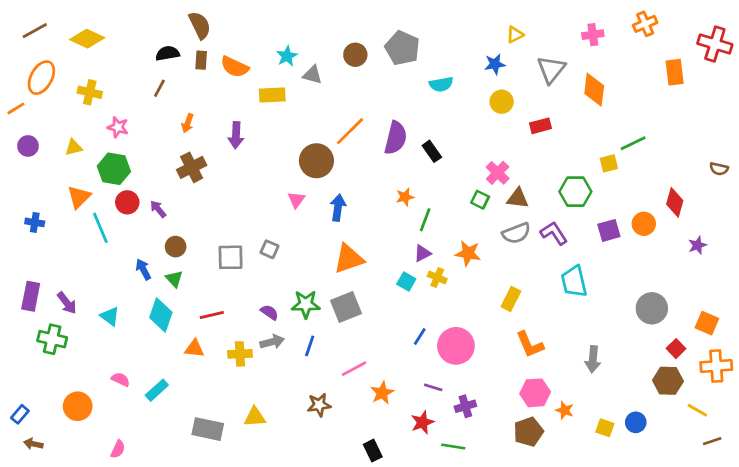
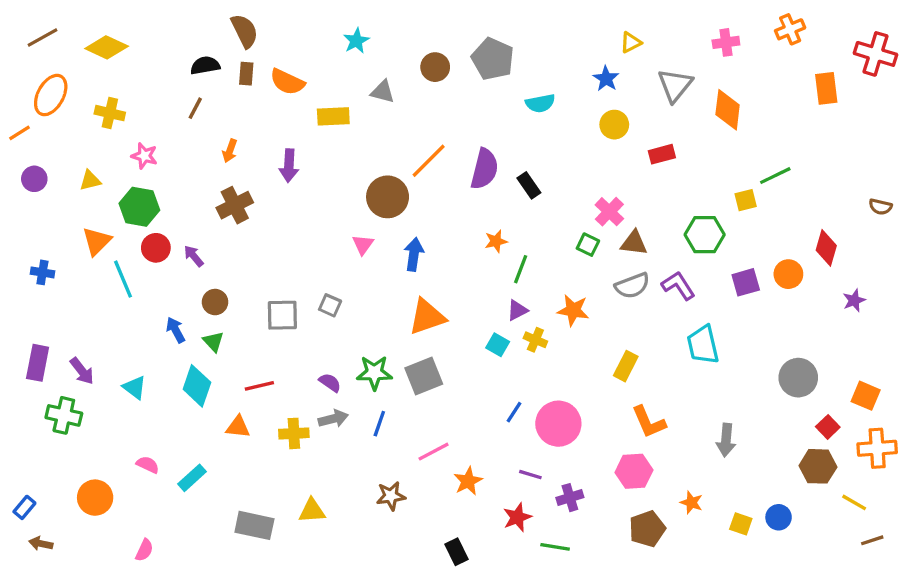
cyan star: (287, 56) -> (356, 41), moved
blue star: (495, 64) -> (606, 79), turned -30
pink hexagon: (535, 393) -> (634, 471), moved

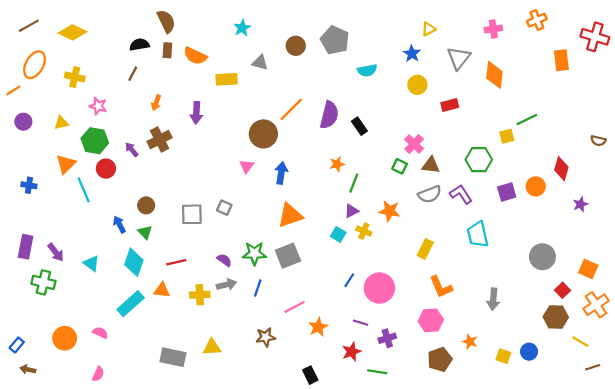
purple arrow: (194, 256) -> (132, 150), moved
orange cross: (877, 448) -> (596, 305), turned -30
pink semicircle: (148, 465) -> (100, 333), moved
cyan rectangle: (192, 478) -> (131, 304), moved, size x1.4

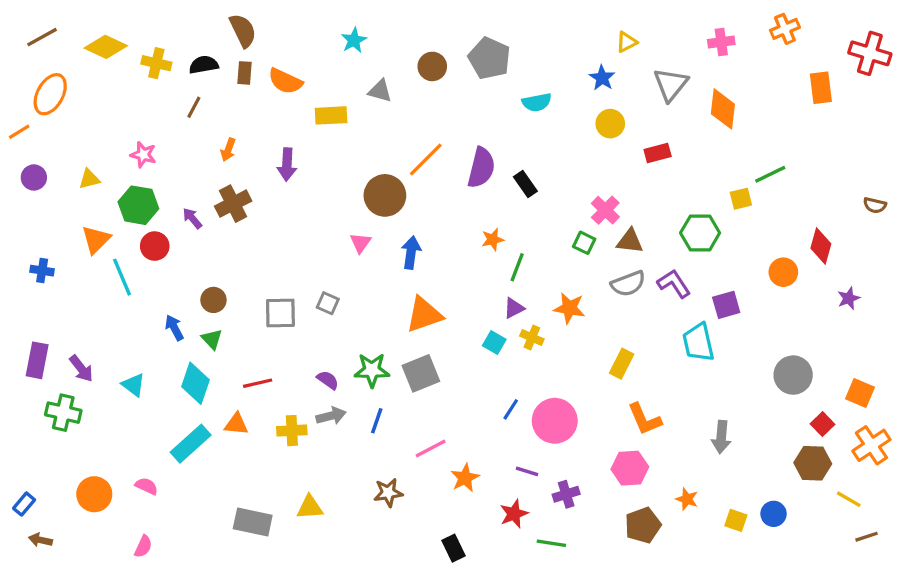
yellow cross: (75, 77) -> (156, 63), moved
purple square: (507, 192) -> (726, 305), moved

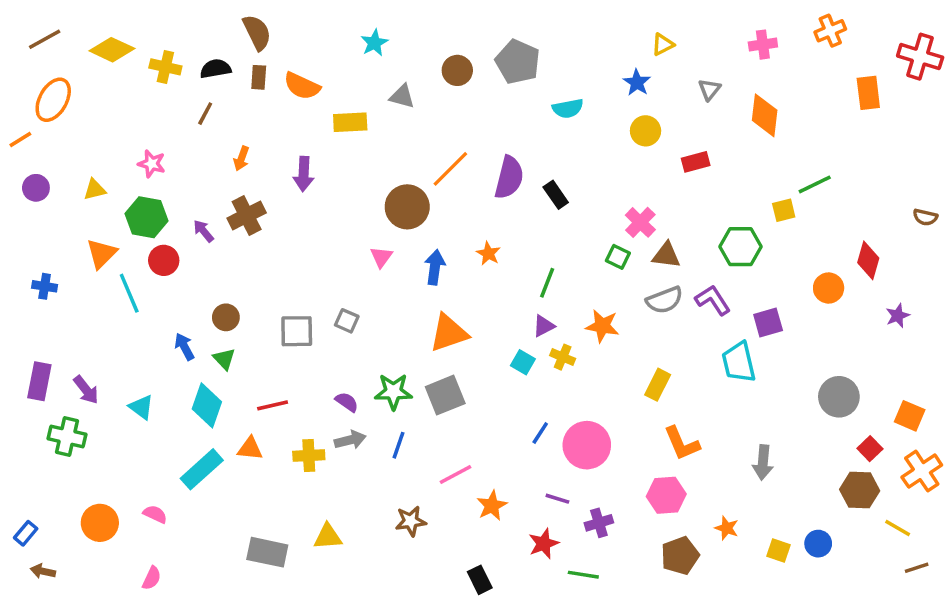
gray triangle: (671, 84) -> (709, 89), size x0.6
orange star: (493, 240) -> (488, 253), moved, turned -30

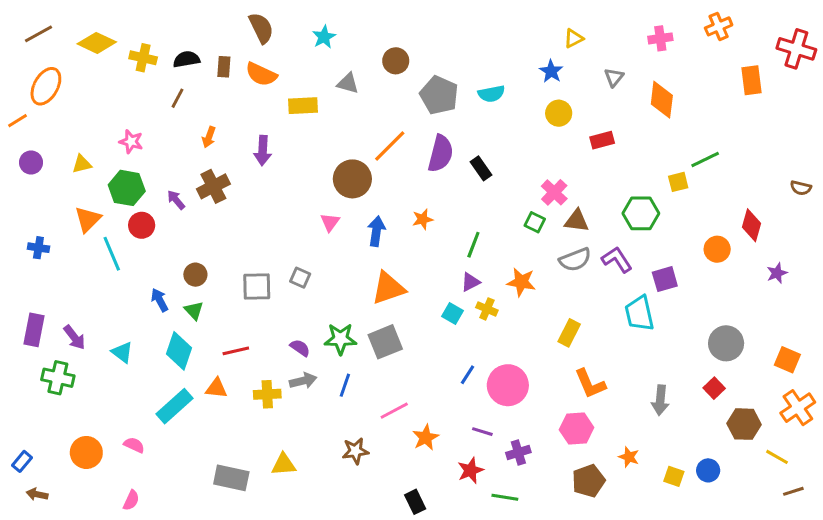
brown semicircle: (257, 32) -> (261, 28), moved
gray pentagon: (518, 62) -> (439, 95), moved
orange star: (488, 253) -> (423, 219), turned 30
red square: (870, 449) -> (714, 388), moved

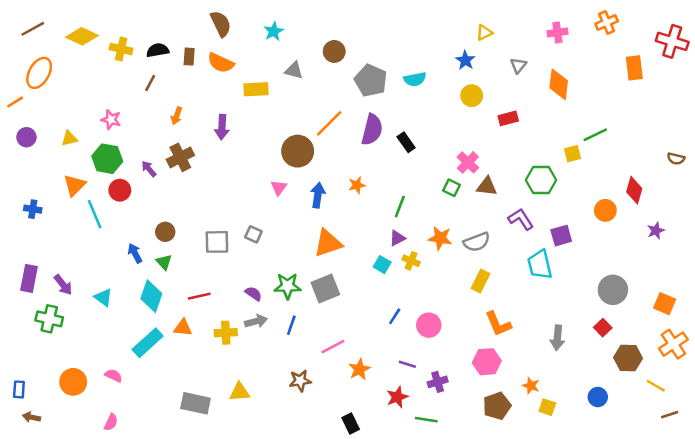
gray semicircle: (575, 260) -> (477, 242), moved
pink circle: (508, 385) -> (429, 325), size x0.7
blue rectangle: (22, 461) -> (19, 389), turned -36
yellow square: (674, 476) -> (547, 407), moved

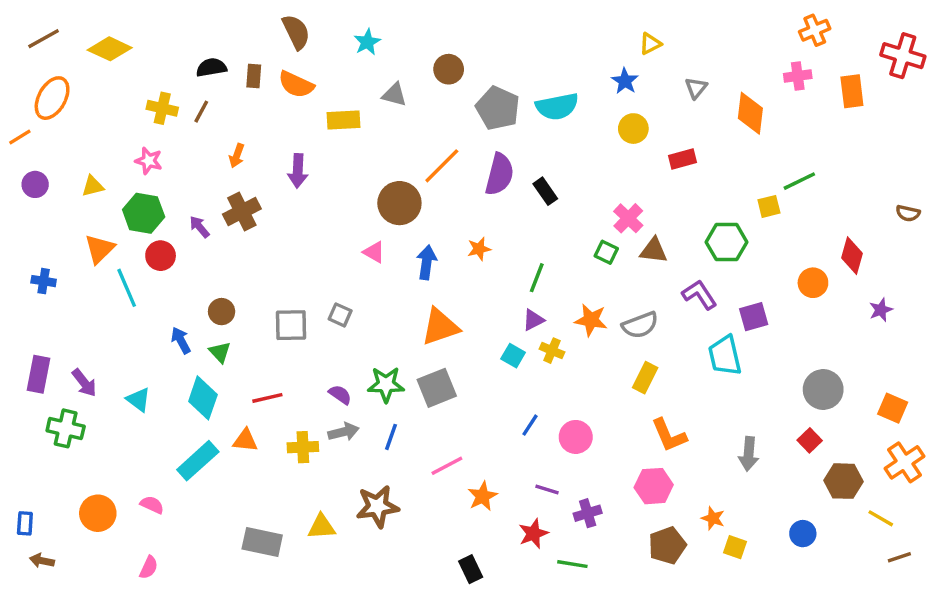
pink cross: (557, 33) -> (798, 76), moved
yellow cross: (121, 49) -> (162, 108), moved
cyan semicircle: (415, 79) -> (557, 106), size x1.4
pink triangle: (279, 188) -> (374, 252), turned -36
brown star: (300, 381) -> (377, 506), moved, size x1.4

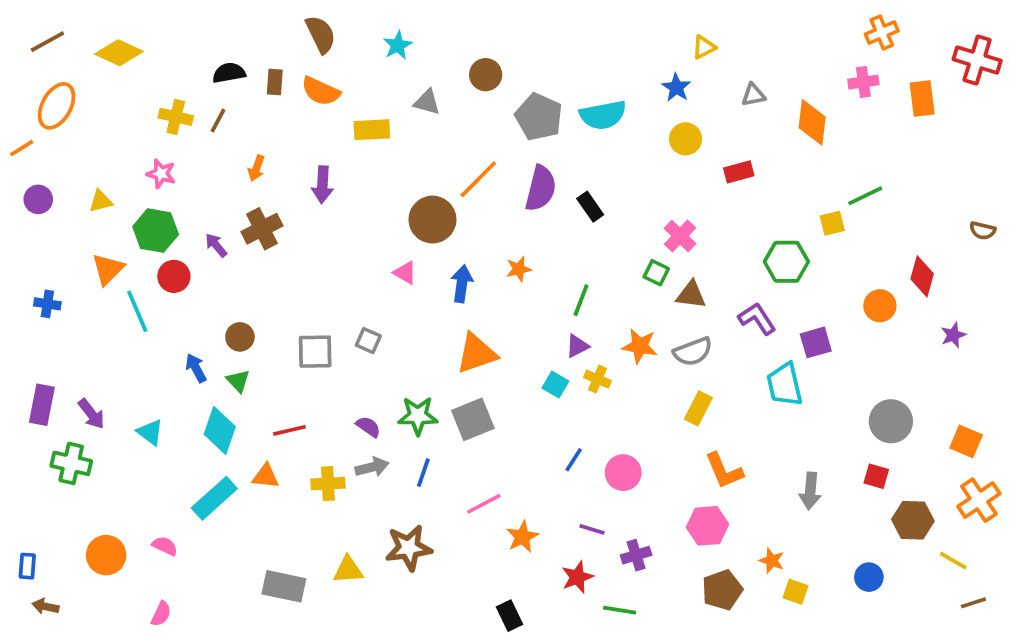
gray triangle: (696, 88) -> (753, 95), turned 40
brown triangle: (654, 251) -> (691, 295), moved
red square: (810, 440) -> (876, 476), turned -30

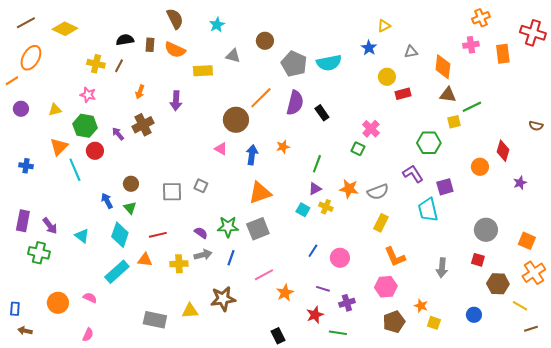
yellow circle: (686, 139) -> (387, 77), moved
brown triangle: (691, 295) -> (448, 95), moved

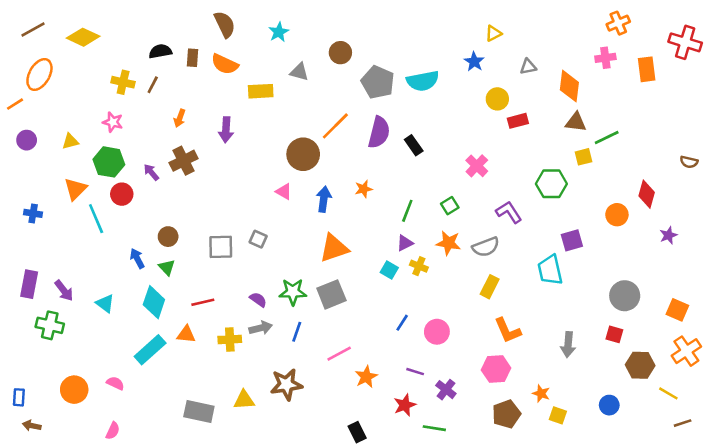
green square: (358, 149) -> (450, 206), moved, turned 32
purple L-shape: (413, 174) -> (509, 212), moved
purple cross: (347, 303) -> (446, 390), turned -35

